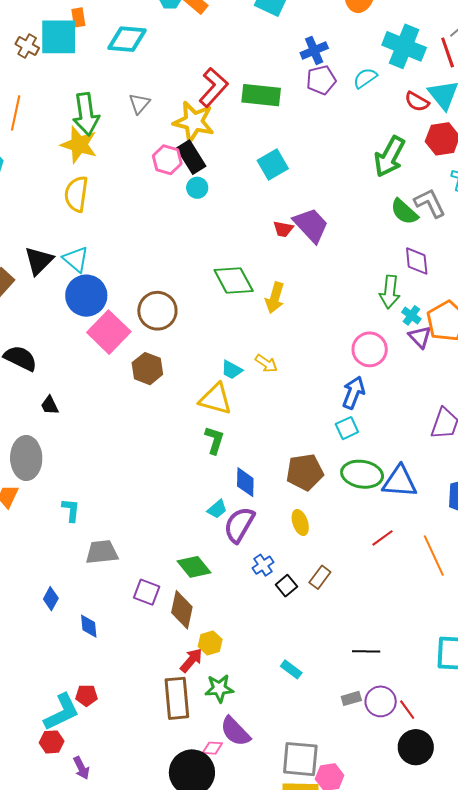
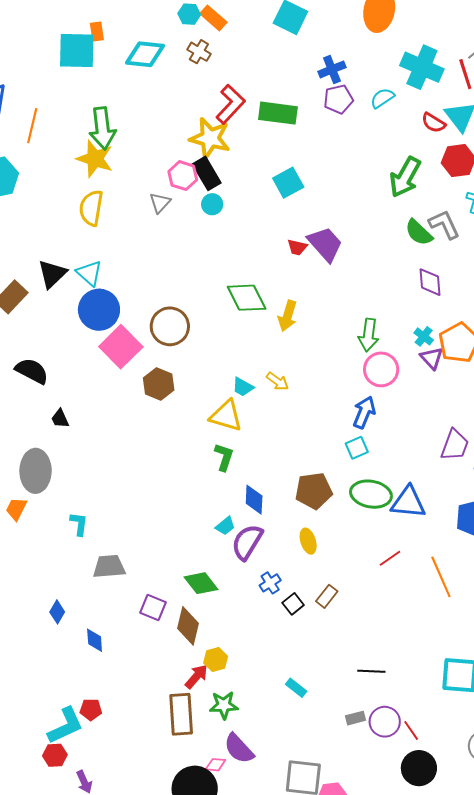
brown cross: (27, 46) -> (199, 52), moved
gray triangle: (139, 103) -> (160, 203), moved
green arrow: (390, 292) -> (368, 335), moved

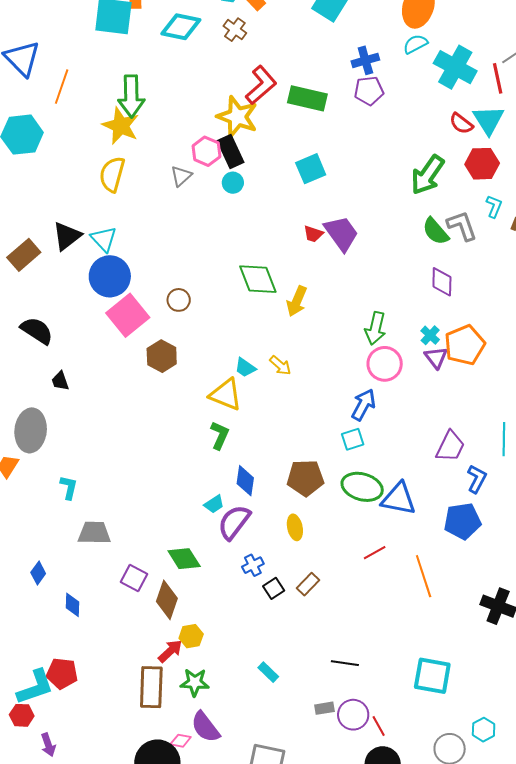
cyan semicircle: (382, 98) -> (415, 44), moved
brown circle: (170, 326) -> (179, 300), size x0.6
red pentagon: (91, 710) -> (62, 673), size x1.4

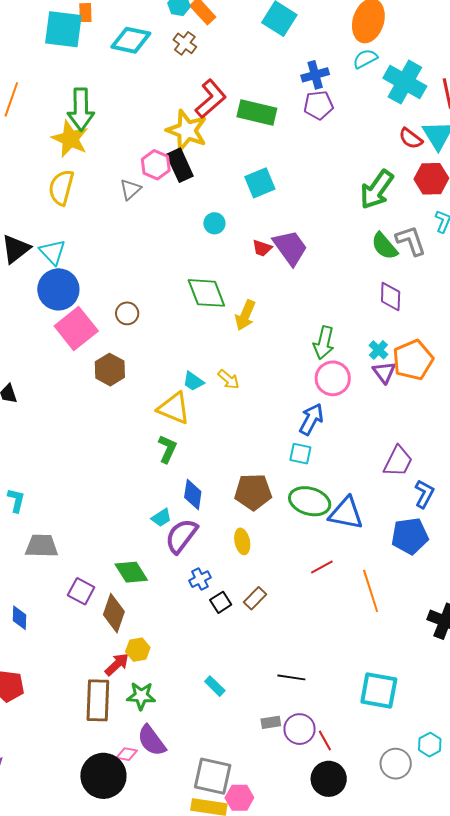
cyan circle: (233, 183) -> (214, 223), moved
cyan square: (353, 439) -> (300, 454), turned 30

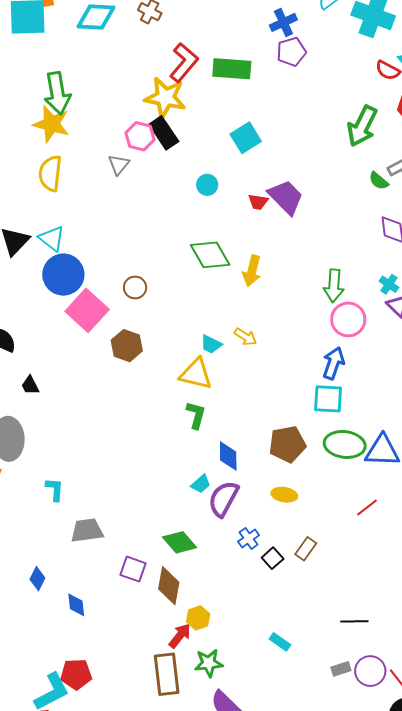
green semicircle: (384, 246) -> (379, 181), size x0.7
cyan square: (300, 454) -> (328, 399), size x1.4
yellow ellipse: (242, 541) -> (284, 495), turned -60

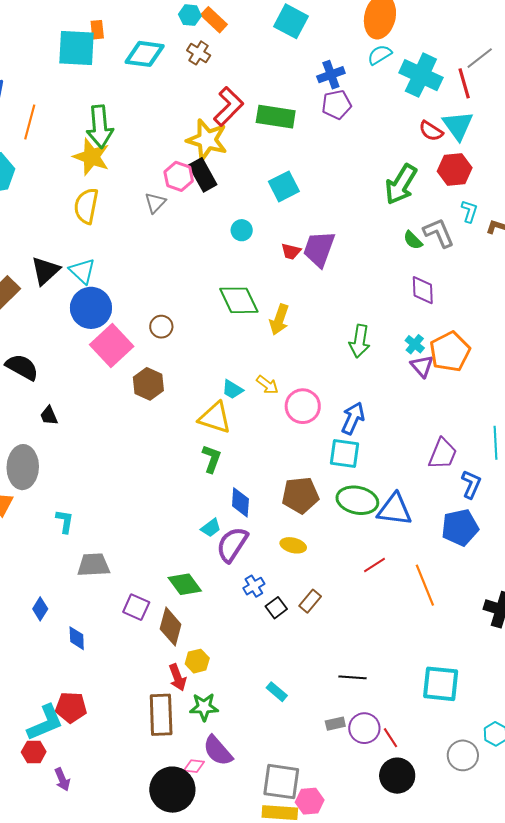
purple trapezoid: (286, 197) -> (319, 249), turned -120
pink circle: (348, 319) -> (303, 406), moved
red arrow: (180, 636) -> (177, 677), turned 116

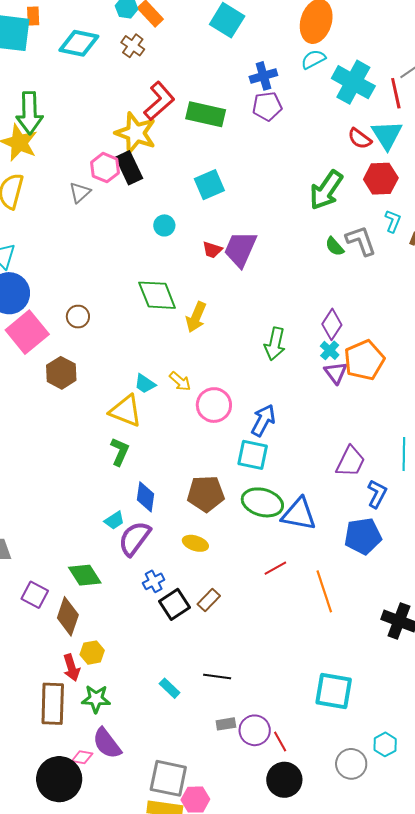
purple diamond: (423, 290) -> (332, 324), moved, turned 32
black square: (276, 608) -> (175, 604), size x1.4
black line: (352, 677) -> (217, 676), moved

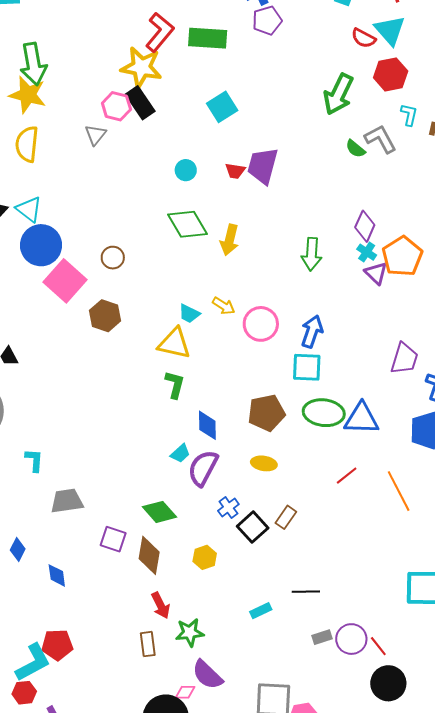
cyan circle: (164, 225) -> (186, 170), moved
yellow hexagon: (92, 653) -> (205, 557), moved
cyan rectangle: (170, 688) -> (261, 611), turned -60
brown rectangle: (53, 704) -> (148, 644), size x0.6

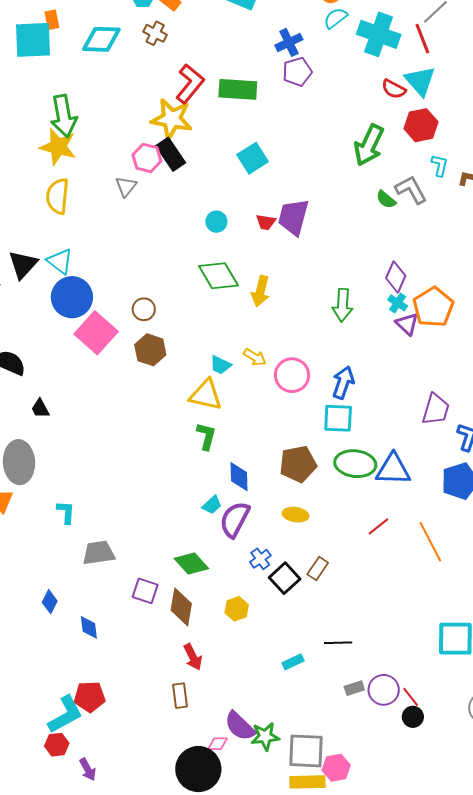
brown hexagon: (105, 316) -> (150, 350), moved
green star: (190, 632) -> (265, 736), moved
black circle: (388, 683) -> (413, 717), moved, size x0.6

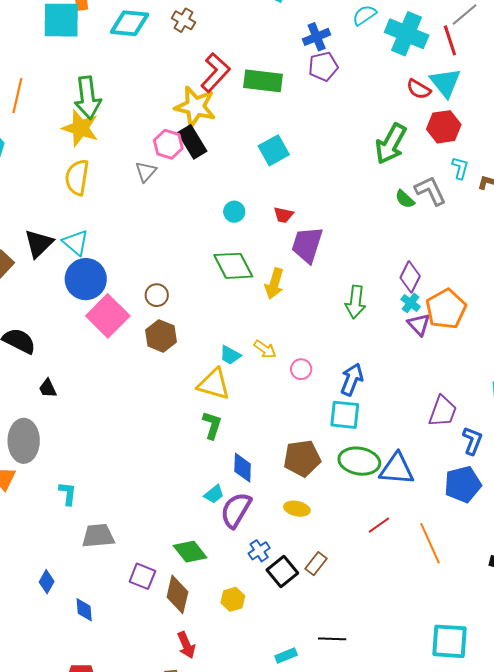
purple trapezoid: (293, 217) -> (307, 245), moved
pink circle: (292, 375) -> (301, 369), size x0.6

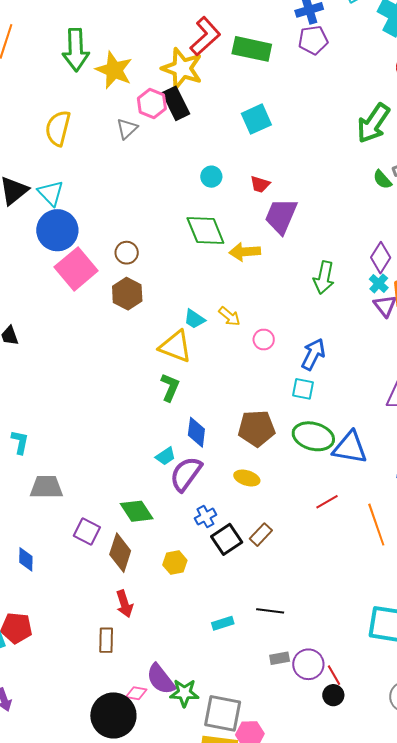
yellow star: (80, 128) -> (114, 70), moved
yellow arrow: (274, 284) -> (245, 252), turned 64
cyan square: (345, 415) -> (303, 389), size x0.7

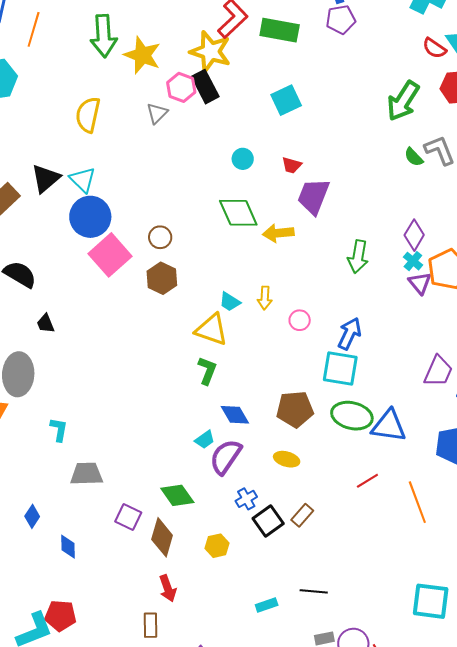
yellow arrow: (229, 316) -> (265, 298), turned 55
cyan square: (303, 389) -> (340, 369), size x1.6
blue diamond: (196, 432) -> (235, 415), turned -36

